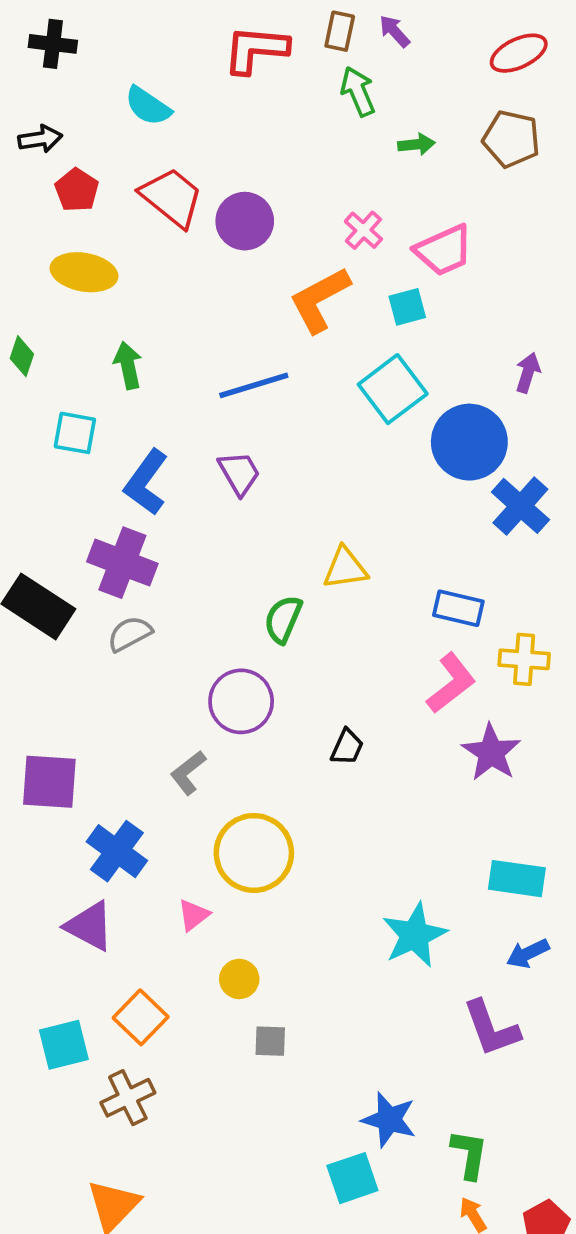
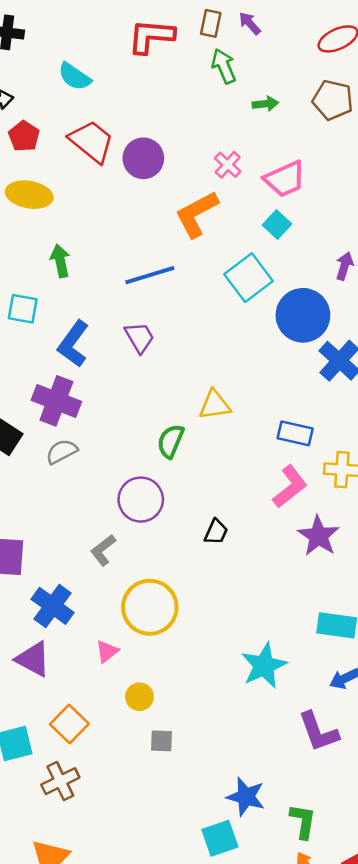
cyan square: (407, 307) -> (277, 224), moved, turned -32

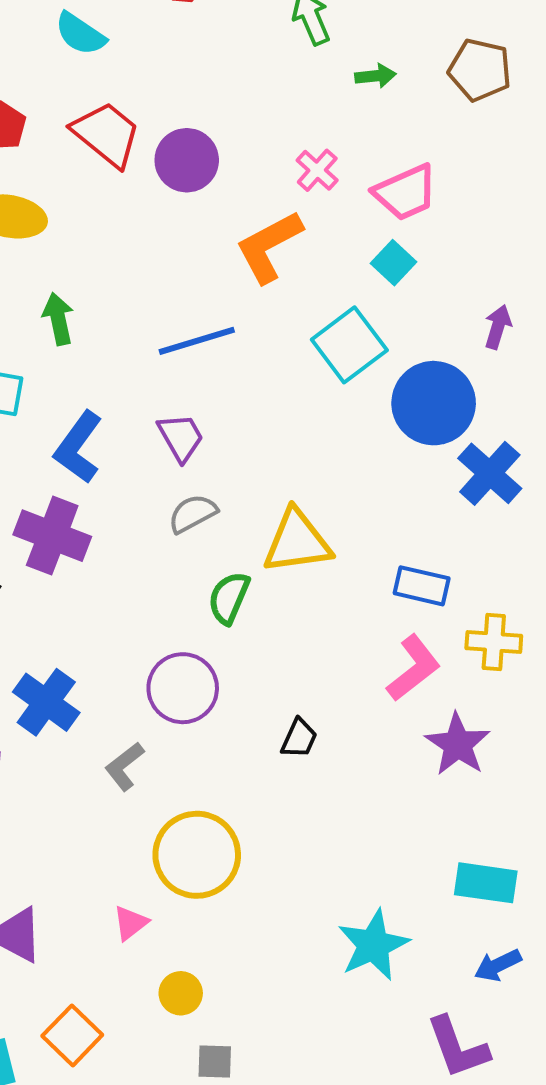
yellow triangle: (215, 405) -> (297, 542), size x1.4
gray semicircle: (62, 452) -> (193, 514), moved
blue cross: (53, 606) -> (46, 702), moved

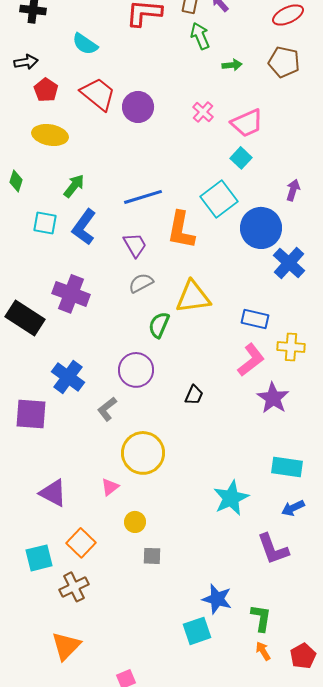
orange L-shape: (269, 247) -> (181, 230), moved, turned -51
green arrow: (58, 319) -> (74, 186), turned 50
blue L-shape: (78, 447) -> (84, 227), moved

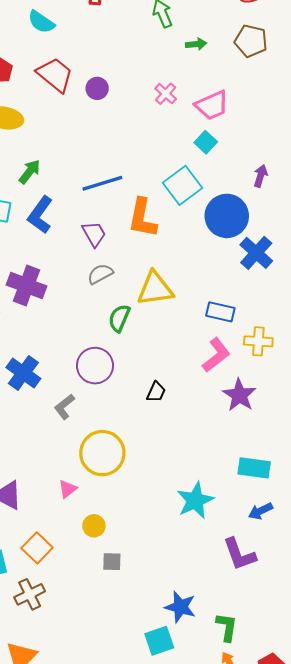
purple circle: (138, 107) -> (97, 88), size x0.7

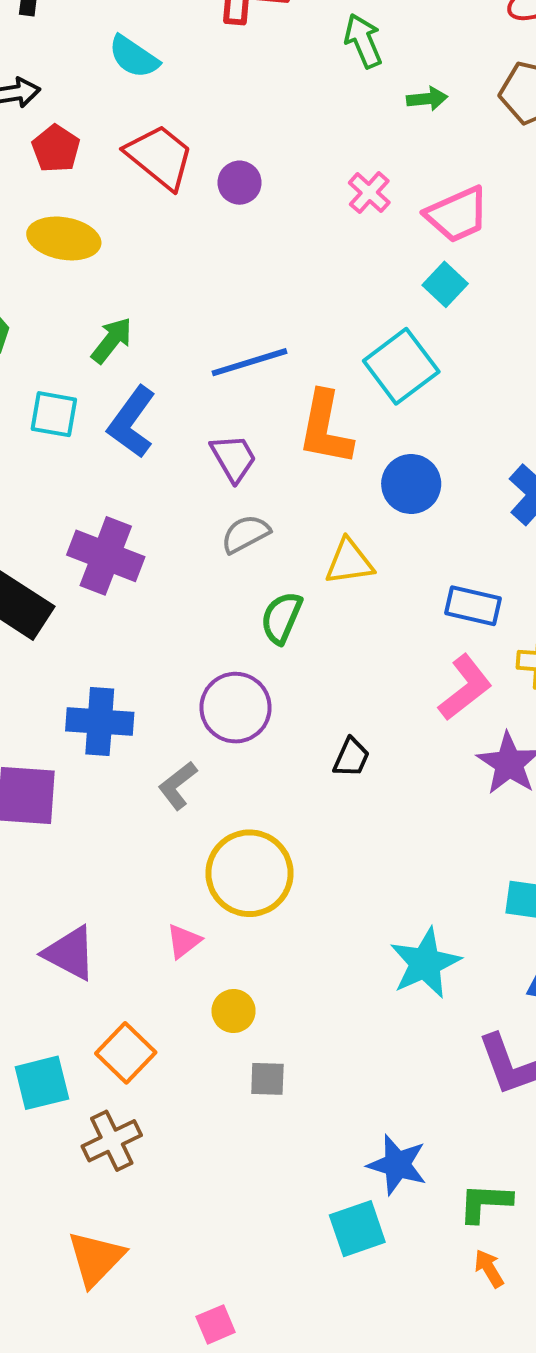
blue circle: (227, 216) -> (411, 484), moved, size x0.7
yellow triangle: (155, 289) -> (349, 562), size x0.7
blue cross: (23, 373) -> (100, 722), turned -32
green L-shape: (227, 627) -> (485, 1203), turned -96

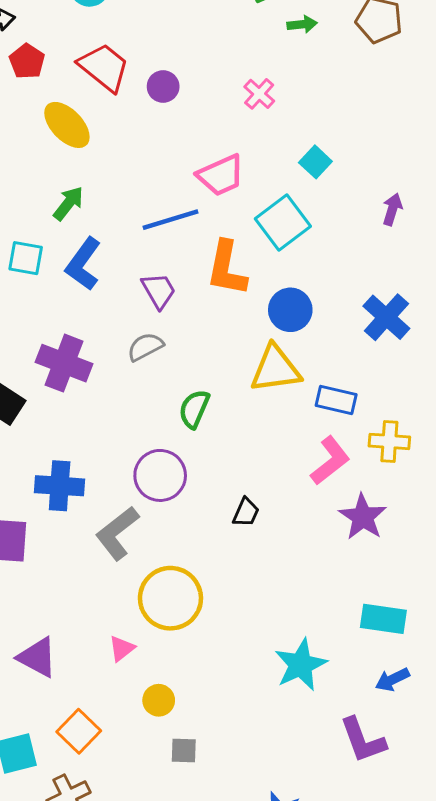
pink trapezoid: (457, 215) -> (221, 175), moved
yellow ellipse: (64, 238) -> (67, 125), moved, turned 36
gray semicircle: (246, 534) -> (145, 347), moved
yellow triangle: (349, 562) -> (275, 369), moved, size x1.4
gray L-shape: (178, 785) -> (117, 533), size x1.5

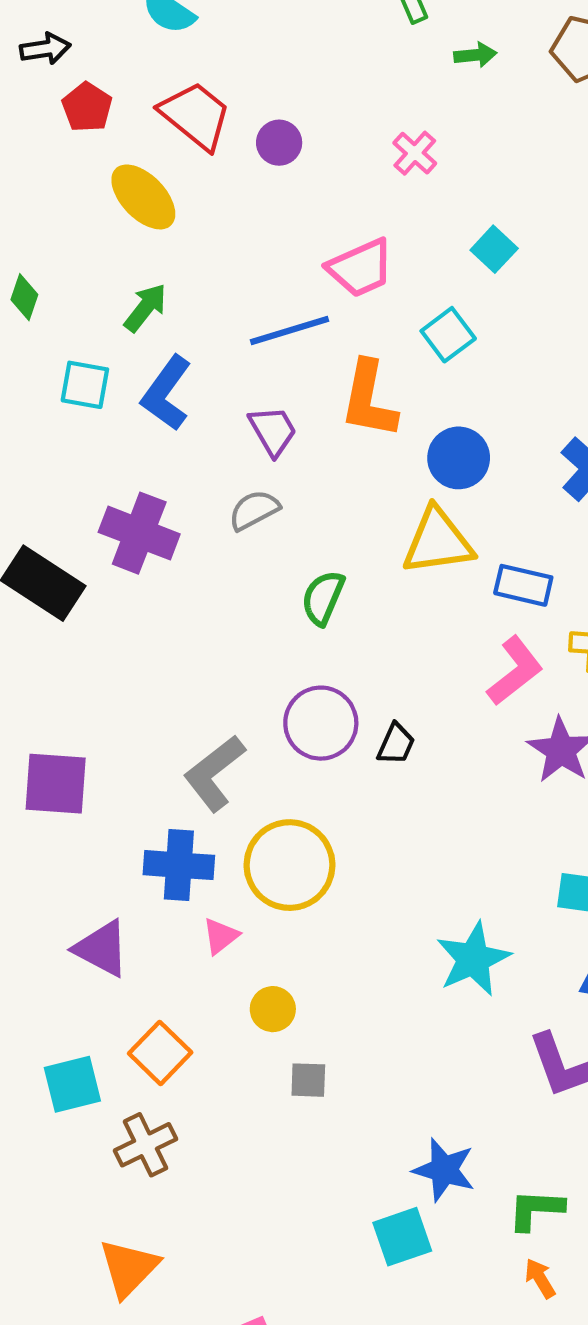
cyan square: (283, 223) -> (448, 335), size x0.7
purple circle: (160, 475) -> (321, 723), moved
blue cross: (60, 486) -> (179, 865), moved

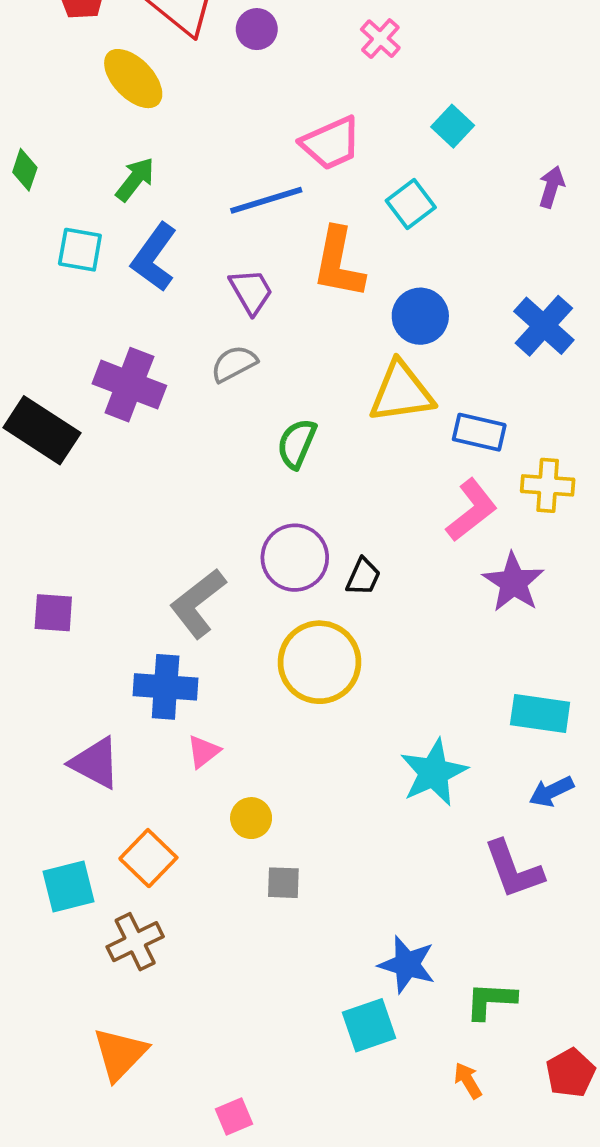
purple square: (56, 784) -> (53, 613), size x0.7
yellow circle: (290, 865) -> (320, 662), moved
orange arrow: (540, 1278) -> (468, 1080), moved

